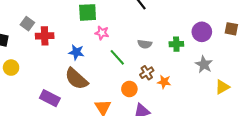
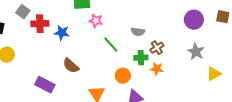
green cross: (176, 44) -> (141, 58), moved
blue star: (76, 52) -> (62, 33), moved
brown cross: (147, 73) -> (157, 48), moved
brown semicircle: (76, 79) -> (71, 66), size x0.7

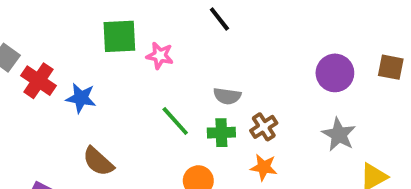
pink star: (96, 21) -> (160, 56), moved
red cross: (40, 24) -> (39, 81), turned 36
green cross: (141, 58) -> (221, 133), moved

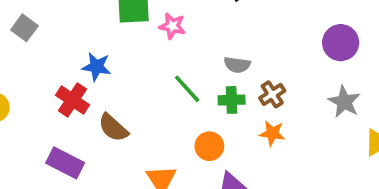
red cross: (39, 81) -> (73, 100), moved

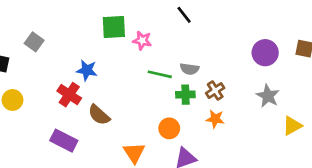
green line: (187, 89) -> (160, 74), moved, turned -35

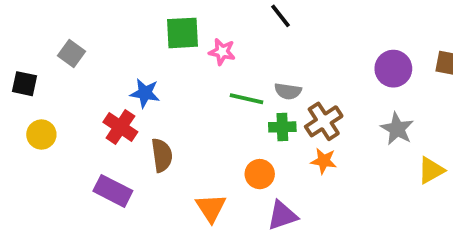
brown cross: (215, 91) -> (324, 121), size x1.4
brown semicircle: (99, 115) -> (162, 155), turned -140

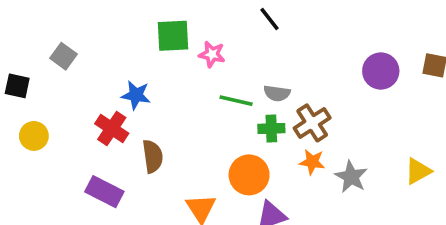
gray star: (397, 129) -> (351, 177), moved
orange circle: (260, 174) -> (249, 175), size x1.4

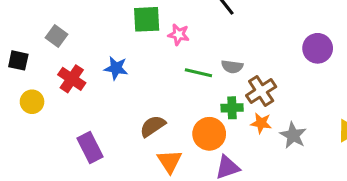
red cross: (112, 129) -> (72, 79), moved
green cross: (271, 129) -> (232, 108), moved
brown semicircle: (153, 156) -> (153, 126), moved, turned -116
purple rectangle: (104, 192) -> (90, 148), turned 36

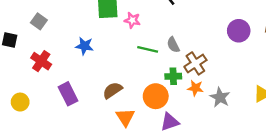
gray semicircle: (232, 67) -> (173, 45), turned 56
red cross: (72, 79) -> (41, 61), moved
yellow circle: (32, 102) -> (20, 102), moved
purple rectangle: (90, 148) -> (68, 94), moved

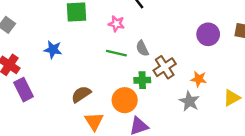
pink star: (132, 20) -> (116, 24), moved
orange star: (195, 88) -> (199, 79), moved
purple rectangle: (68, 94) -> (23, 90), moved

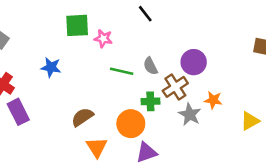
pink star: (116, 24) -> (103, 39), moved
purple circle: (208, 34) -> (194, 62), moved
gray star: (189, 101) -> (190, 114), moved

